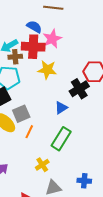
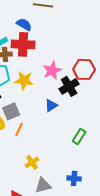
pink star: (52, 39) -> (52, 70), moved
yellow star: (47, 70) -> (24, 80), moved
green rectangle: (61, 139) -> (79, 136), moved, size x0.7

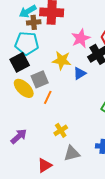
yellow star: (24, 80) -> (62, 60), moved

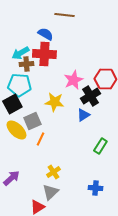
blue triangle: (80, 73) -> (83, 115), moved
gray triangle: (72, 153) -> (50, 192), moved, turned -30

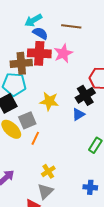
brown line: (64, 15) -> (71, 26), moved
cyan arrow: (20, 53) -> (33, 20), moved
brown cross: (26, 64) -> (21, 63), size x1.5
pink star: (73, 80) -> (63, 53), moved

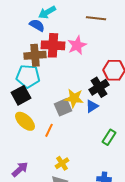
brown line: (71, 26) -> (96, 18), moved
blue semicircle: (40, 33) -> (37, 25), moved
yellow star: (49, 101) -> (74, 98), moved
gray square: (27, 120) -> (63, 107), moved

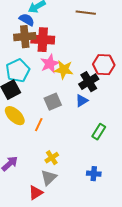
pink star: (77, 45) -> (50, 64), moved
brown cross: (35, 55) -> (25, 37), moved
cyan pentagon: (28, 76) -> (18, 71), turned -30
yellow star: (74, 98) -> (64, 70), moved

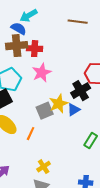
red cross: (43, 40) -> (35, 49), size x0.7
yellow star: (64, 70) -> (59, 104), moved, turned -30

